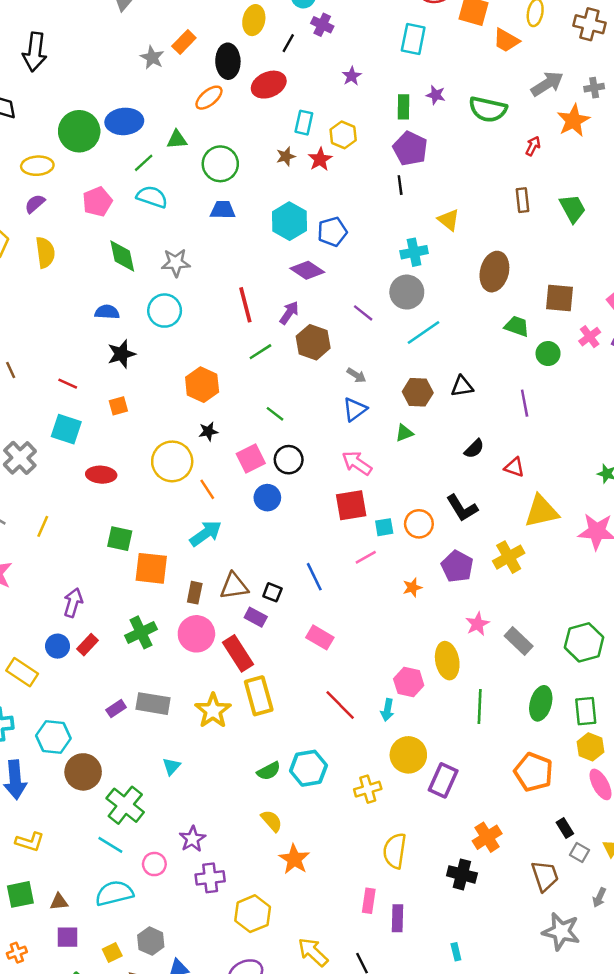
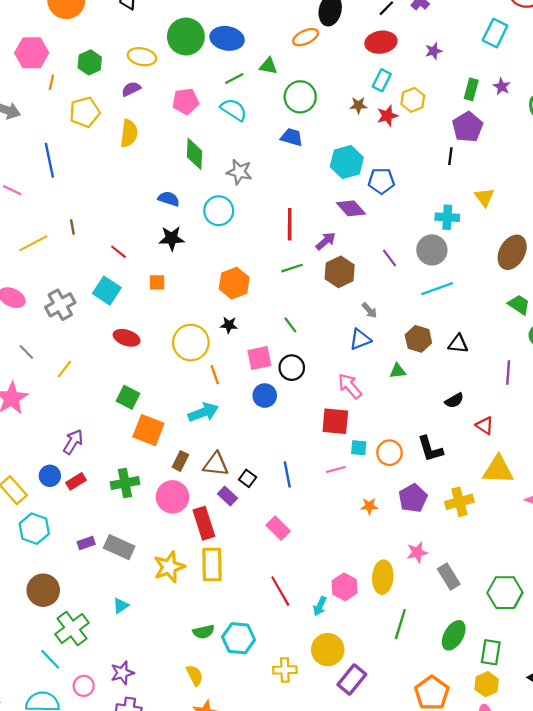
red ellipse: (269, 85) -> (381, 42), moved
cyan hexagon: (53, 737) -> (34, 529), moved

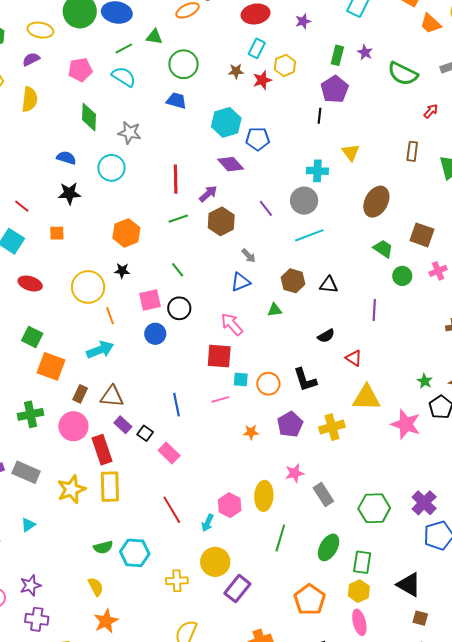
black square: (248, 478) -> (145, 433), moved

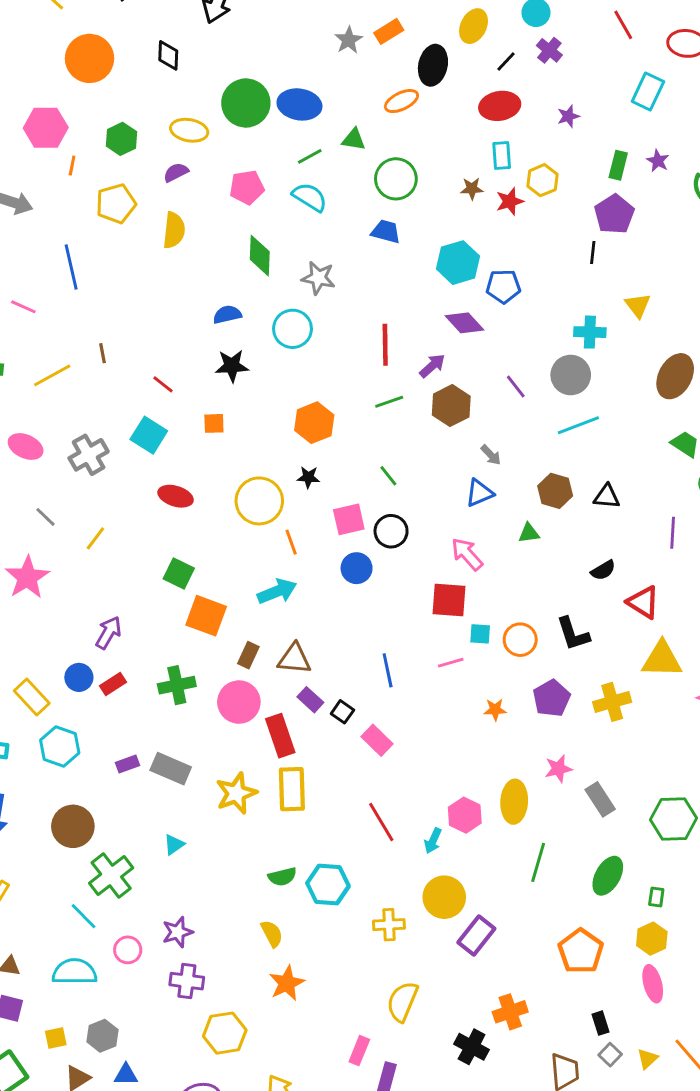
cyan rectangle: (257, 48) -> (502, 155), turned -30
blue semicircle: (66, 158) -> (227, 314), turned -30
red triangle: (354, 358) -> (643, 602), size x1.4
green rectangle: (362, 562) -> (656, 897), size x0.6

